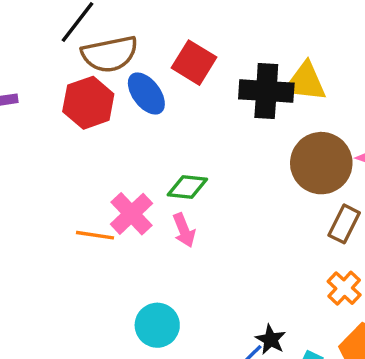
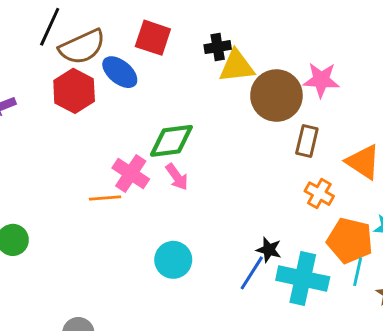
yellow triangle: (305, 82) -> (237, 66), moved
black cross: (266, 91) -> (218, 47), size x0.6
green diamond: (187, 187) -> (171, 141), size x1.4

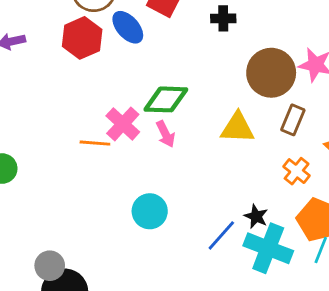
yellow triangle: (237, 66) -> (237, 128), moved
black star: (269, 250) -> (256, 216), moved

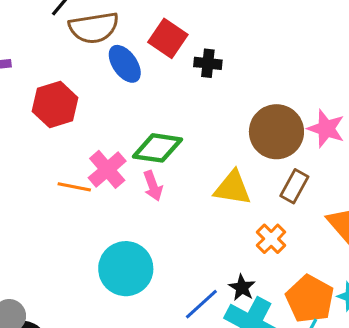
black cross: (223, 18) -> (208, 63), moved
red hexagon: (82, 38) -> (55, 105), moved
orange cross: (297, 171) -> (271, 239), moved
cyan circle: (150, 211) -> (126, 269), size x1.4

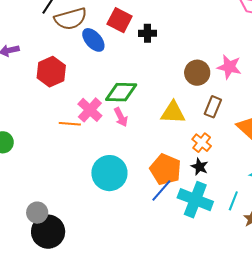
brown circle: (276, 132) -> (197, 73), size x0.7
black star: (242, 288) -> (200, 167), moved
orange pentagon: (310, 299) -> (166, 169), moved

